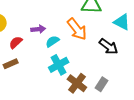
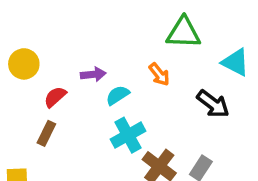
orange arrow: (77, 29) -> (159, 74), size x0.6
brown rectangle: (11, 64) -> (46, 133), turned -40

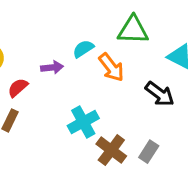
orange arrow: (159, 74) -> (111, 67), size x1.4
cyan semicircle: (118, 95) -> (83, 49), moved

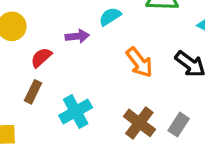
orange arrow: (111, 67) -> (139, 62), moved
cyan cross: (83, 122) -> (76, 111), moved

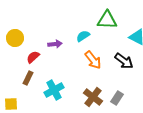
cyan semicircle: (110, 17) -> (83, 36), moved

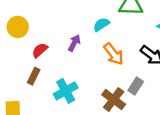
purple arrow: (55, 44) -> (74, 43), moved, turned -56
gray rectangle: (117, 98) -> (136, 86), moved

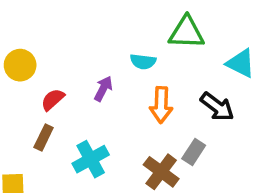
cyan semicircle: (101, 25) -> (143, 62), turned -140
orange arrow: (114, 54) -> (161, 105), turned 40

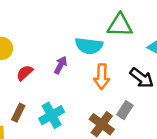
cyan semicircle: (143, 62) -> (89, 46), size x1.5
brown rectangle: (44, 137) -> (18, 113), moved

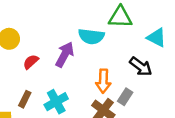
purple arrow: (61, 65) -> (65, 55), size x1.5
orange arrow: (102, 77) -> (103, 81), moved

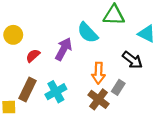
cyan semicircle: (91, 36) -> (88, 33), turned 40
brown rectangle: (25, 99) -> (27, 90), size x1.5

